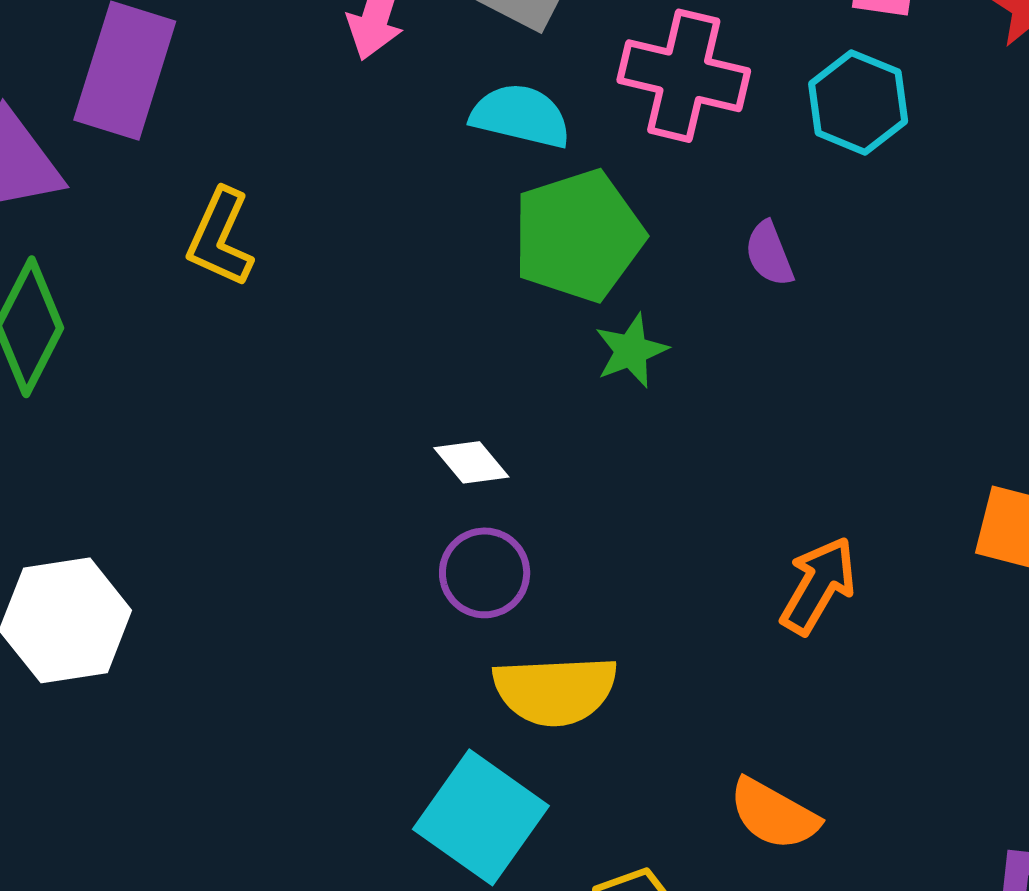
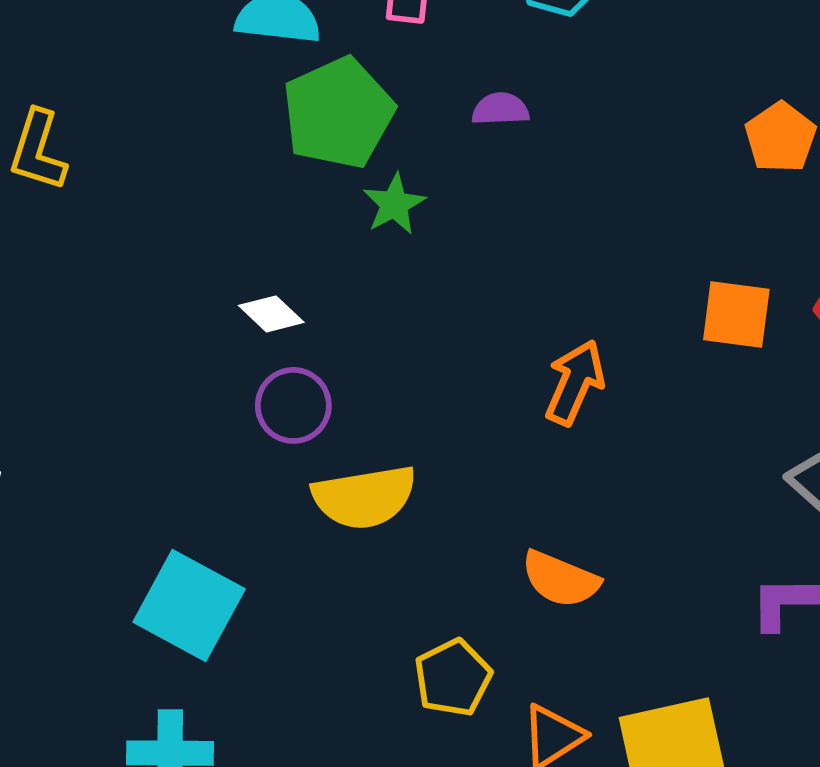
purple semicircle: (769, 254) -> (500, 109), turned 116
cyan square: (481, 817) -> (189, 606), moved

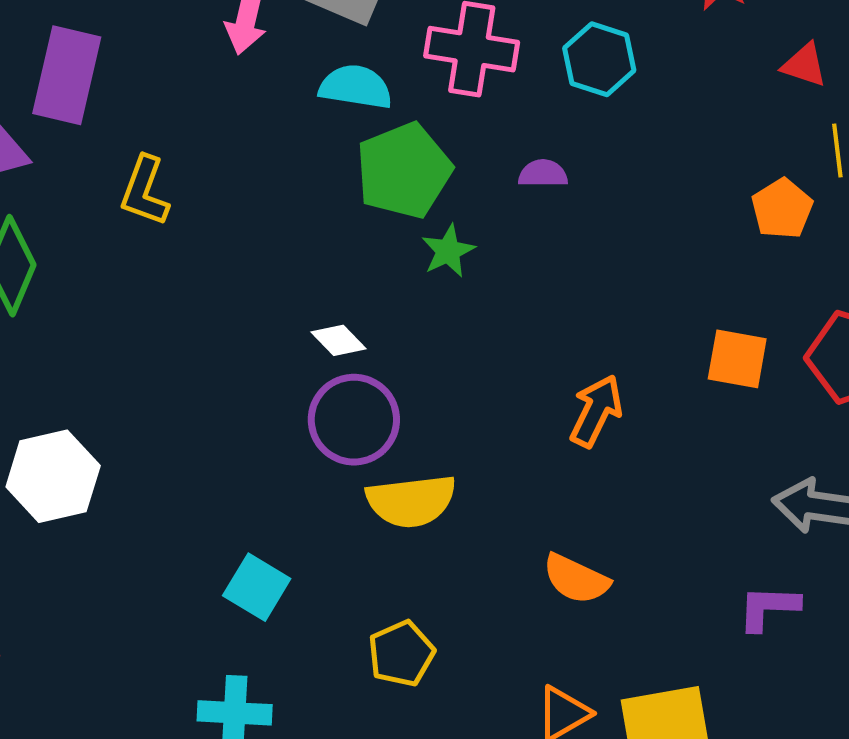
purple circle: (293, 405) -> (354, 420), size x1.4
cyan square: (189, 606) -> (257, 587), size x0.7
yellow pentagon: (453, 678) -> (401, 654), moved

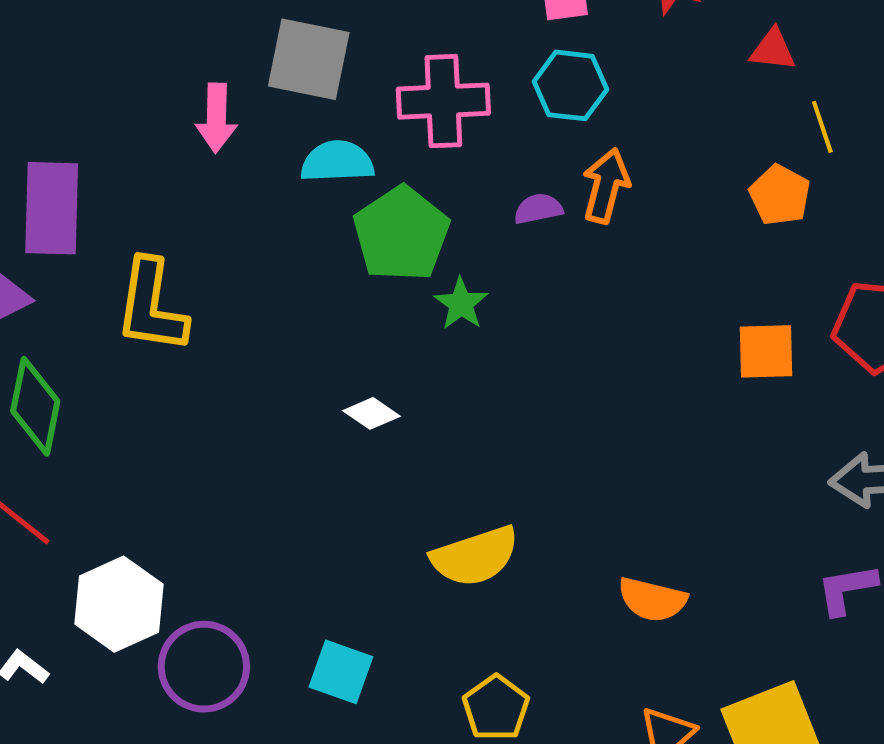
yellow L-shape: (145, 191) -> (151, 306), size x1.4
orange arrow: (596, 411) -> (606, 186), moved
purple circle: (354, 420) -> (204, 667), moved

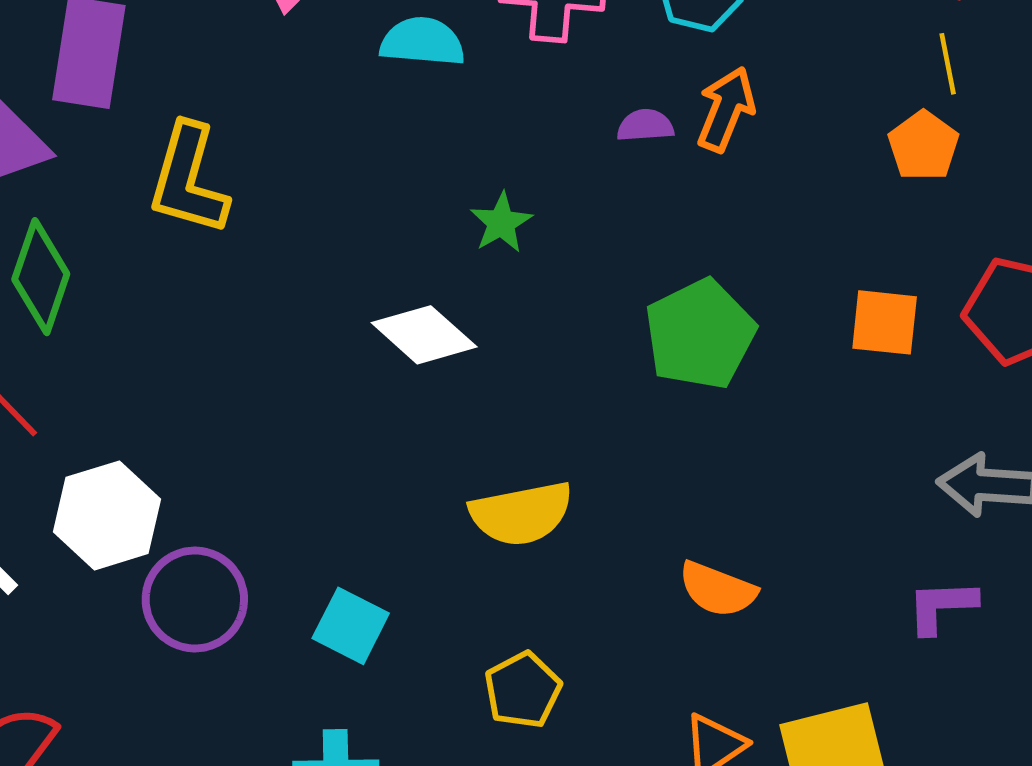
yellow line: (822, 127) -> (948, 64), moved
green pentagon: (401, 234) -> (700, 334), moved
green star: (461, 304) -> (501, 223), moved
white diamond: (371, 413) -> (424, 335), size x1.6

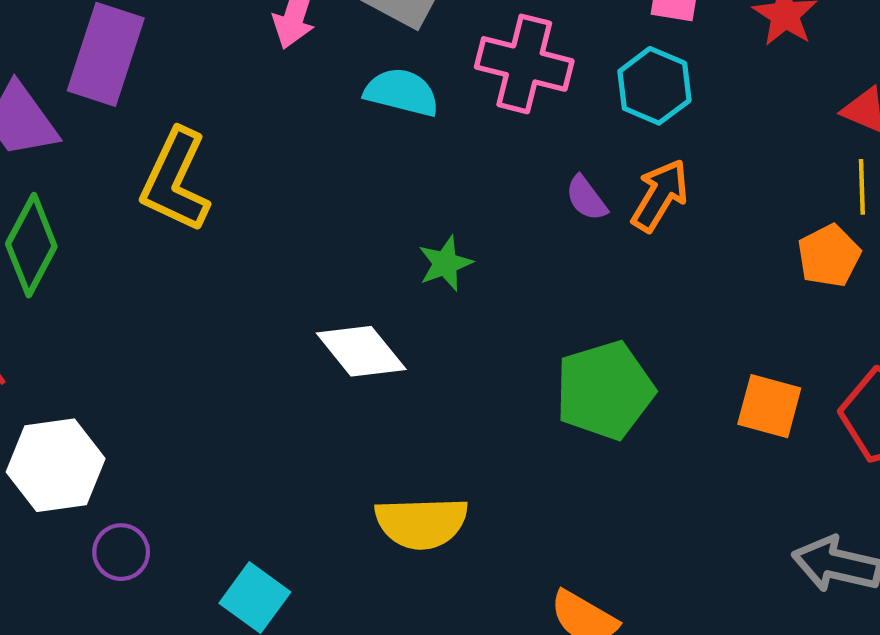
purple semicircle: (645, 126) -> (586, 198), turned -132
purple circle: (195, 600) -> (121, 552), size x0.6

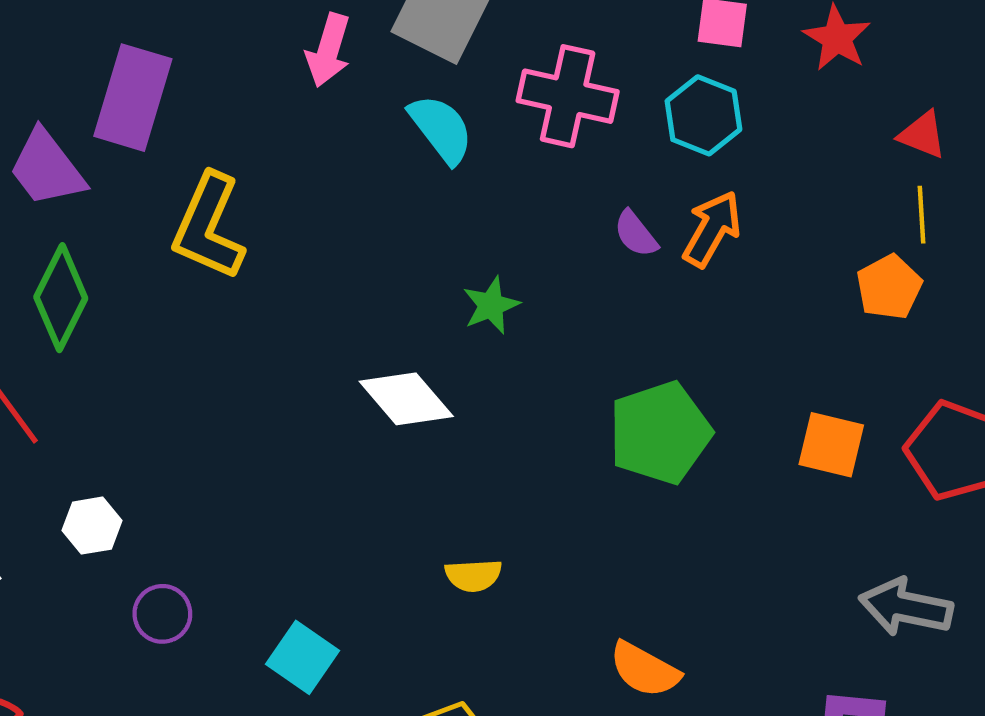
cyan semicircle: (402, 92) -> (441, 129), turned 40
white hexagon: (56, 465) -> (92, 526), size x0.6
yellow semicircle: (421, 523) -> (473, 575), size x0.6

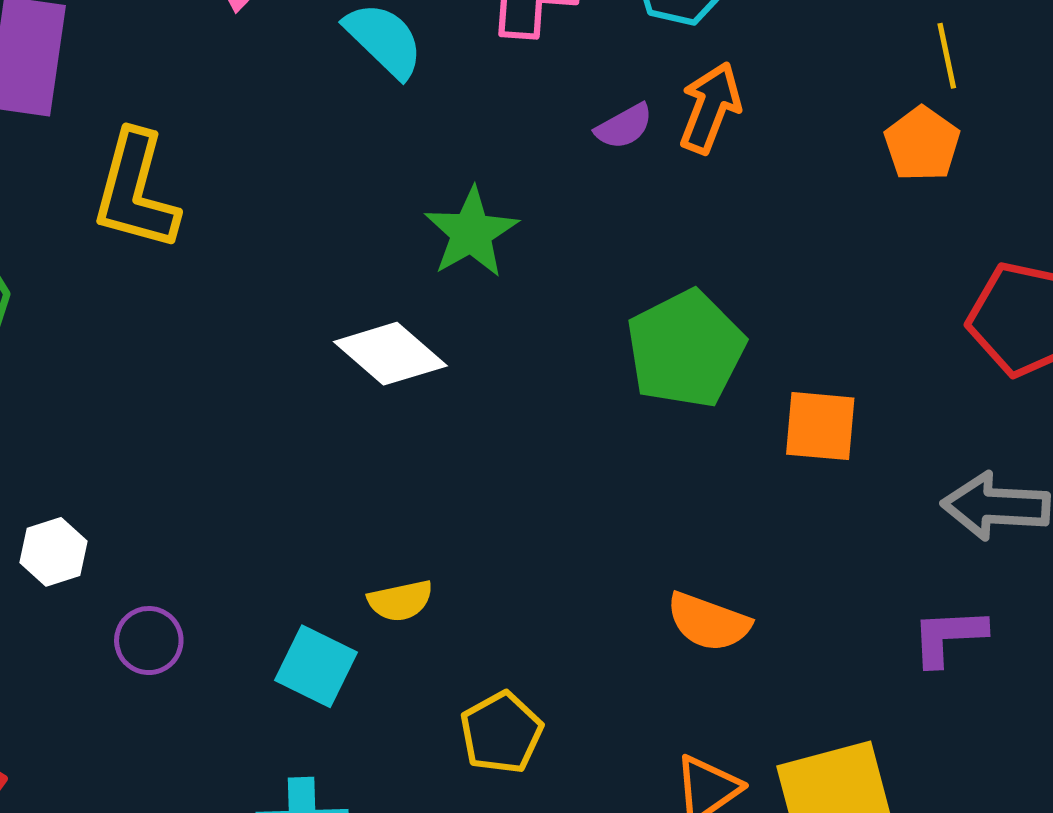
purple semicircle: (636, 234) -> (624, 126), turned -72
green star: (491, 305) -> (471, 233), size x1.4
orange square: (831, 445) -> (820, 426), moved
yellow semicircle: (473, 575) -> (400, 601), moved

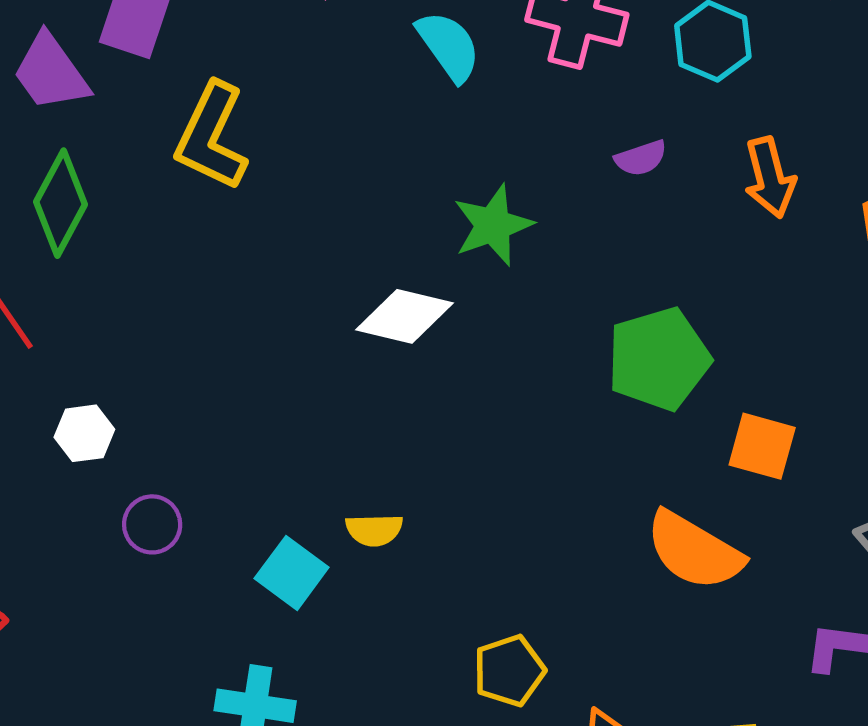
orange arrow: (710, 108) -> (770, 177), moved, turned 134
white diamond: (390, 354) -> (404, 316), turned -38
orange semicircle: (708, 622) -> (694, 551), moved, size x1.4
yellow pentagon: (501, 733) -> (509, 671), moved

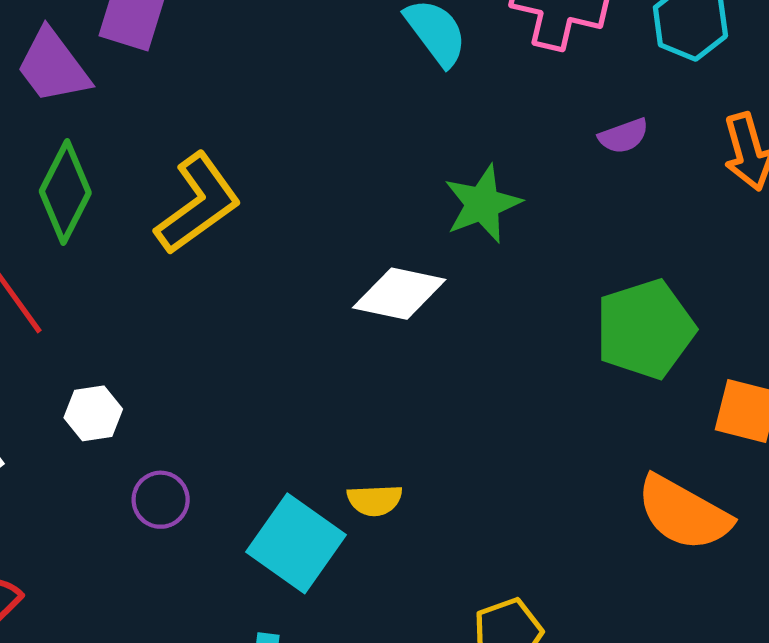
yellow L-shape: (212, 137) -> (198, 204), moved, turned -150
cyan square: (292, 573) -> (296, 543), size x1.4

